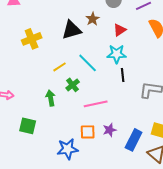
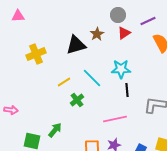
red triangle: (120, 30) -> (124, 33), moved
green arrow: (51, 98) -> (55, 130), moved, turned 49
pink line: (96, 104) -> (115, 119), moved

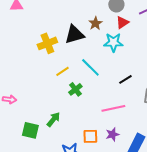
yellow cross: (36, 54) -> (47, 43), moved
cyan star: (121, 69) -> (113, 42), moved
black line: (127, 90) -> (125, 79), turned 64

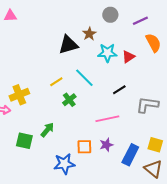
red triangle: (122, 22) -> (128, 57), moved
yellow cross: (47, 43) -> (19, 95), moved

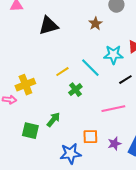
black triangle: (68, 45) -> (48, 26), moved
cyan star: (107, 53) -> (113, 55), moved
purple star: (106, 145) -> (114, 144), moved

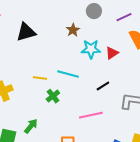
cyan star: (113, 55) -> (91, 49), moved
cyan line: (90, 68) -> (68, 74), turned -30
yellow line: (62, 72) -> (40, 78), turned 40

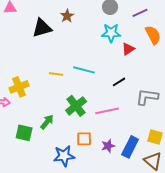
brown star: (73, 30) -> (67, 16), moved
cyan star: (91, 49) -> (111, 33), moved
green cross: (53, 96) -> (76, 106), moved, size x1.5

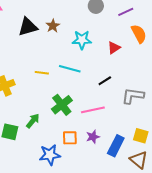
brown star: (67, 16) -> (53, 26), moved
cyan star: (111, 33) -> (82, 40), moved
purple star: (108, 146) -> (93, 137), moved

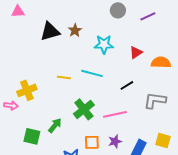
orange semicircle: (139, 34) -> (161, 62), moved, turned -60

